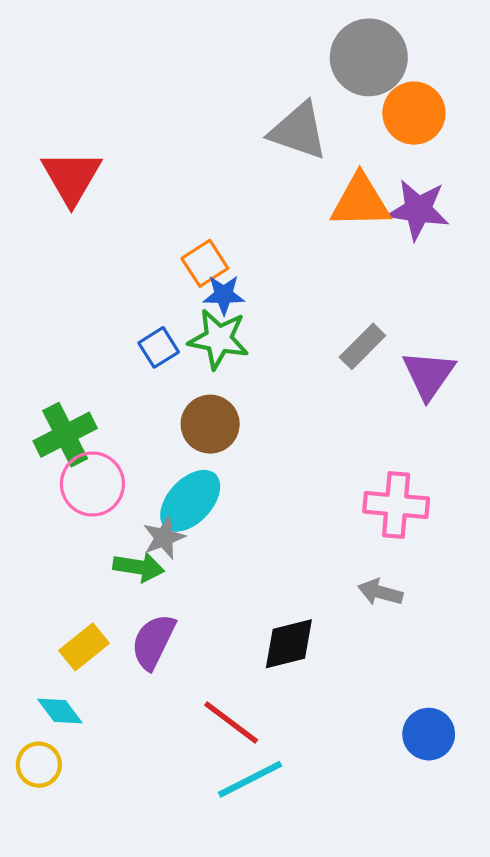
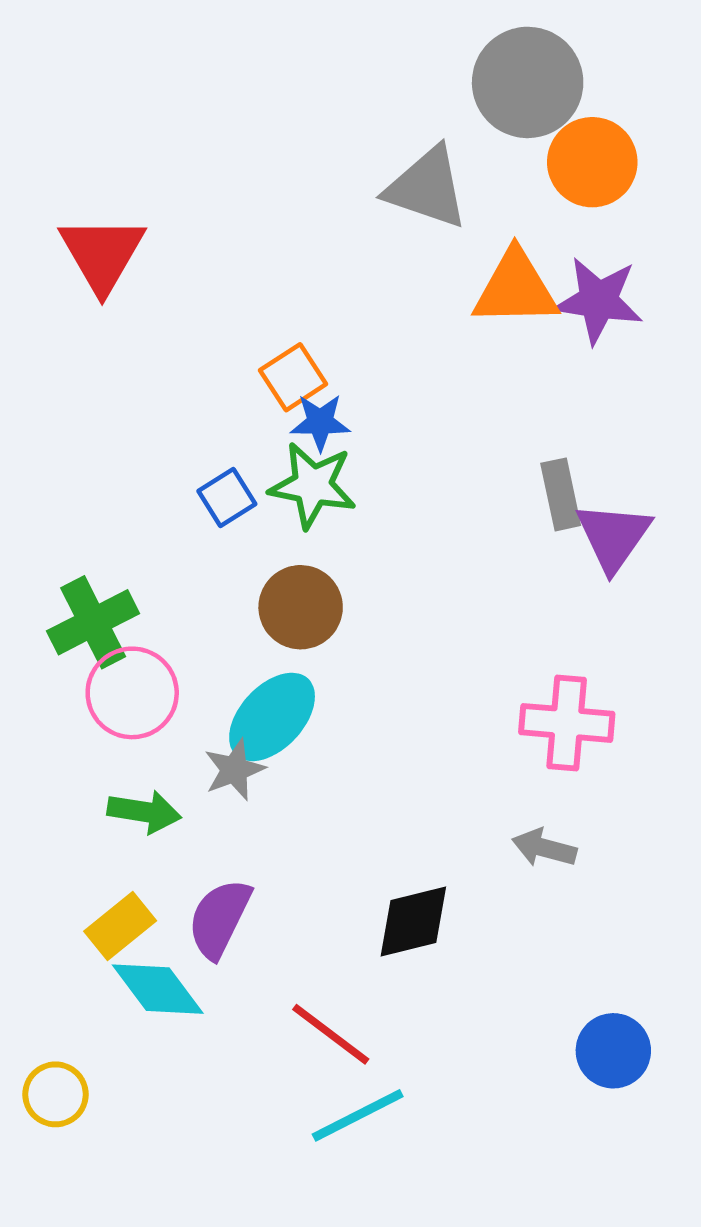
gray rectangle: (362, 346) -> (561, 494), moved, turned -57
green arrow: (139, 567) -> (144, 812), moved
cyan diamond: (60, 711) -> (158, 989), moved, size x1.4

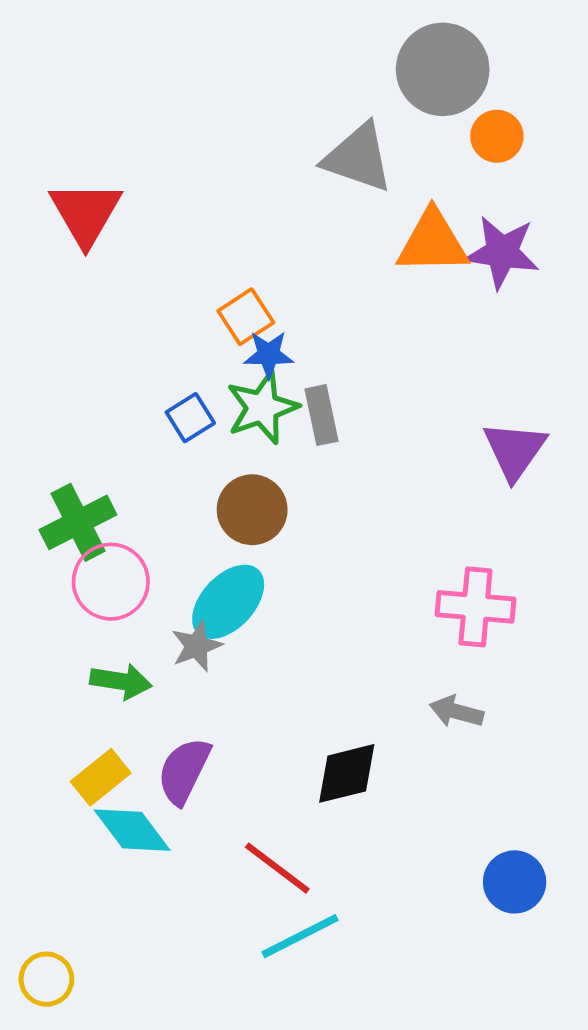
orange circle: (592, 162) -> (497, 136), size x0.7
green star: (313, 485) -> (262, 408), turned -30
gray rectangle: (561, 494) -> (322, 415), moved
yellow circle: (55, 1094) -> (46, 979), moved

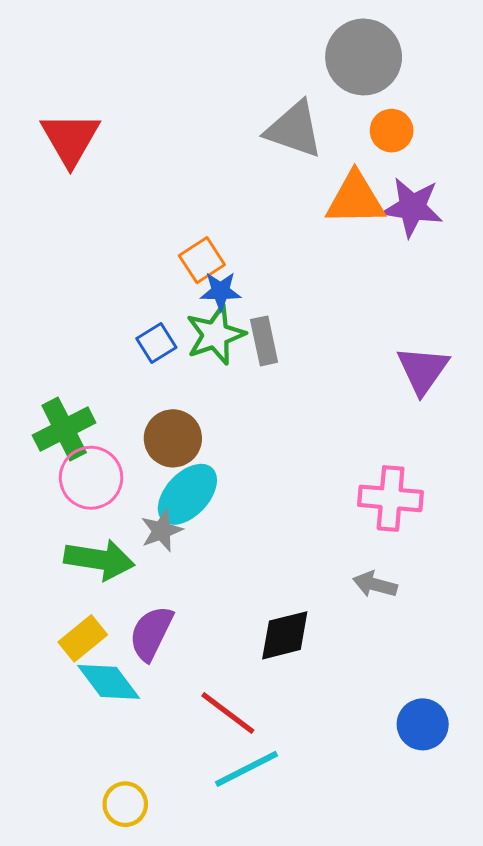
orange circle: (497, 136) -> (392, 131), moved
red triangle: (86, 213) -> (70, 139), moved
brown circle: (252, 510) -> (173, 438), moved
green arrow: (121, 681) -> (99, 560), size x1.4
yellow circle: (46, 979) -> (125, 804), moved

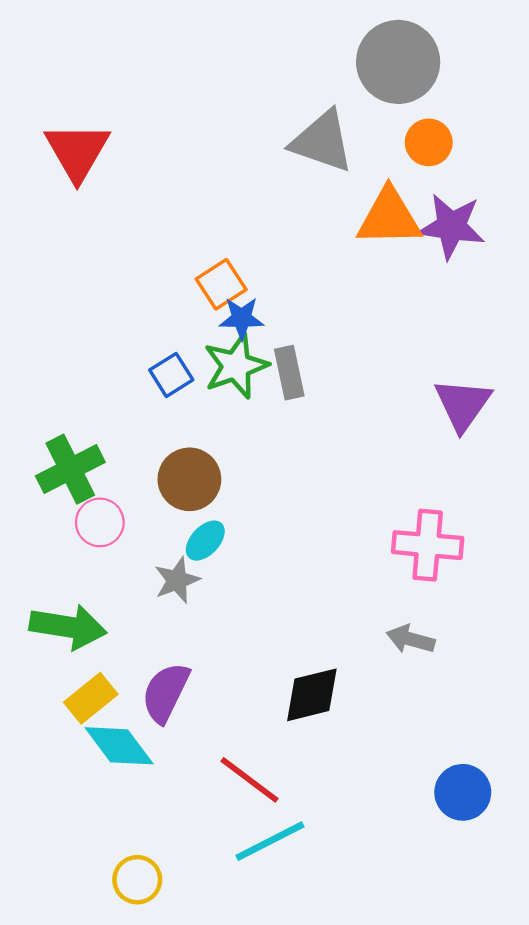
pink circle: (91, 478) -> (100, 522), size x0.7
cyan ellipse: (187, 494) -> (205, 541), size x0.6
green arrow: (99, 560) -> (68, 627), moved

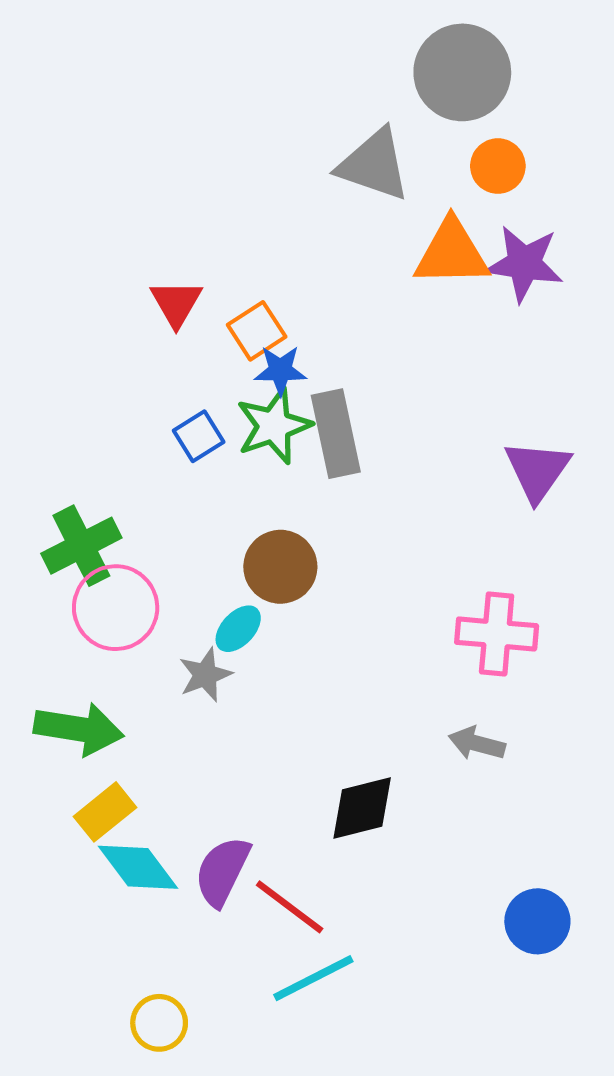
red triangle: (77, 152) -> (176, 303), moved, size x0.7
gray rectangle: (289, 373) -> (336, 434), size x1.4
brown circle: (189, 479) -> (280, 567), moved
pink circle: (100, 522) -> (116, 608), size x1.5
purple semicircle: (166, 693) -> (222, 871), moved

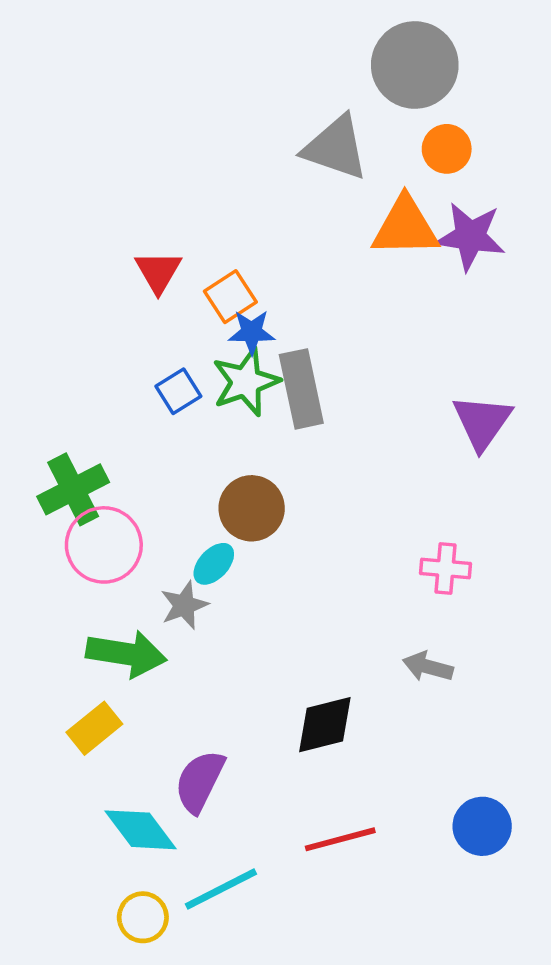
pink cross: (497, 634) -> (446, 569), size x0.7
green arrow: (79, 729) -> (126, 654), moved
cyan diamond: (138, 867) -> (140, 830), moved
red line: (290, 907) -> (340, 839), moved, turned -52
cyan line: (313, 978) -> (221, 889), moved

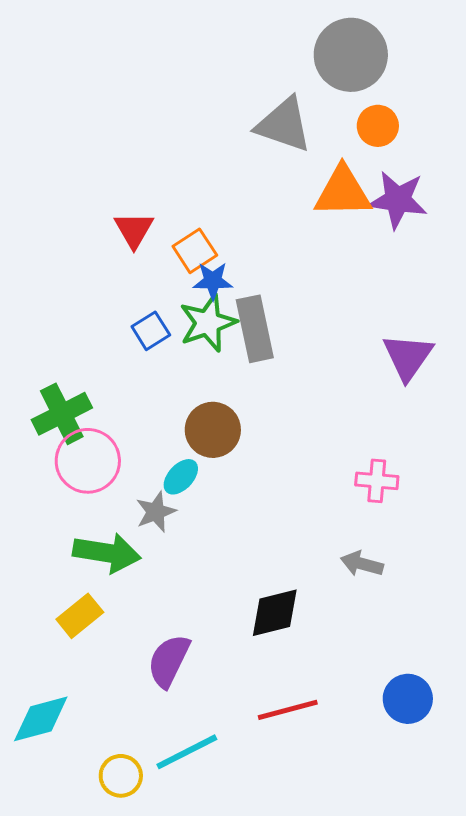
cyan diamond: (140, 830) -> (41, 719), moved, turned -68

